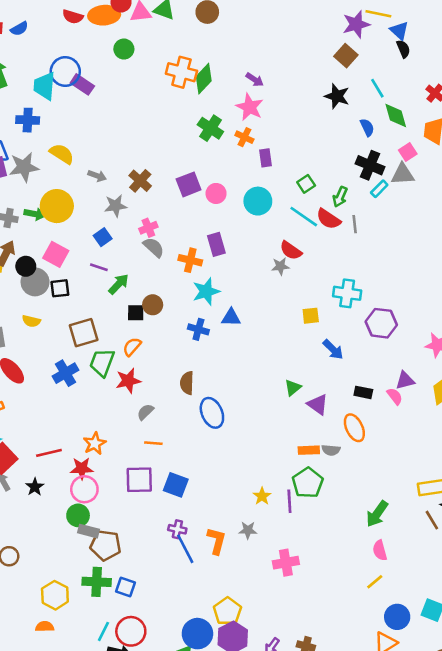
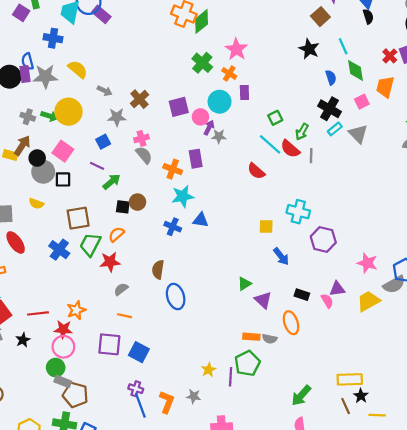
purple arrow: (255, 80) -> (209, 128), moved, turned -104
gray triangle: (403, 174) -> (358, 134), moved, turned 42
cyan circle: (258, 201) -> (220, 102), moved
gray star: (280, 266) -> (219, 136), moved
blue cross: (66, 373) -> (59, 250), turned -30

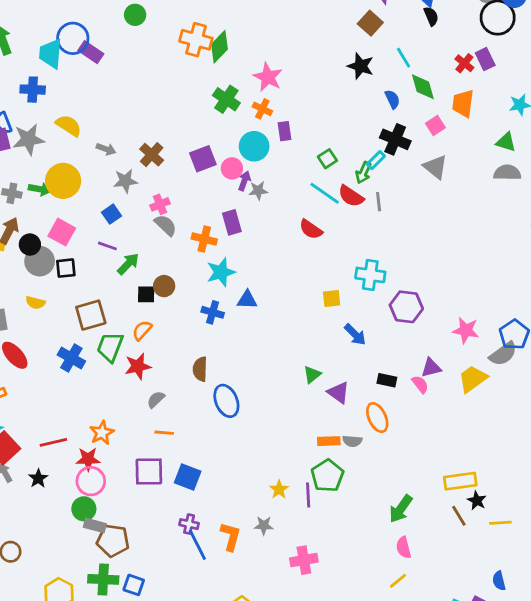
cyan rectangle: (335, 129) -> (376, 160), moved

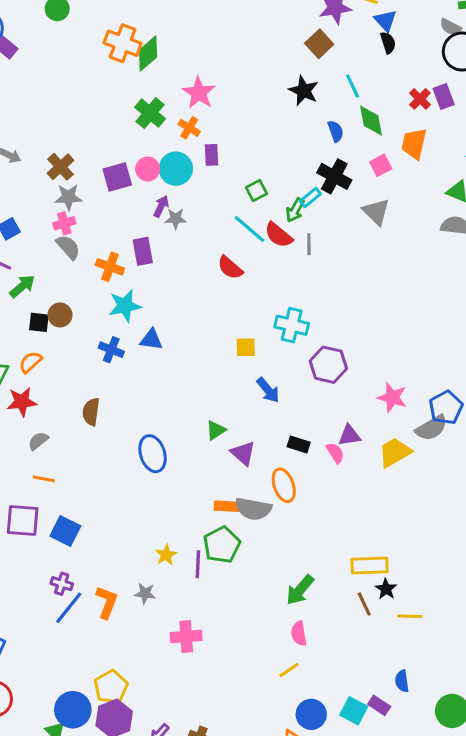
pink circle: (232, 168) -> (148, 169), moved
gray star: (125, 181) -> (68, 197), moved
blue ellipse: (226, 401) -> (153, 454), moved
gray semicircle: (352, 441) -> (253, 509), size x1.6
blue line: (197, 545) -> (69, 608), turned 60

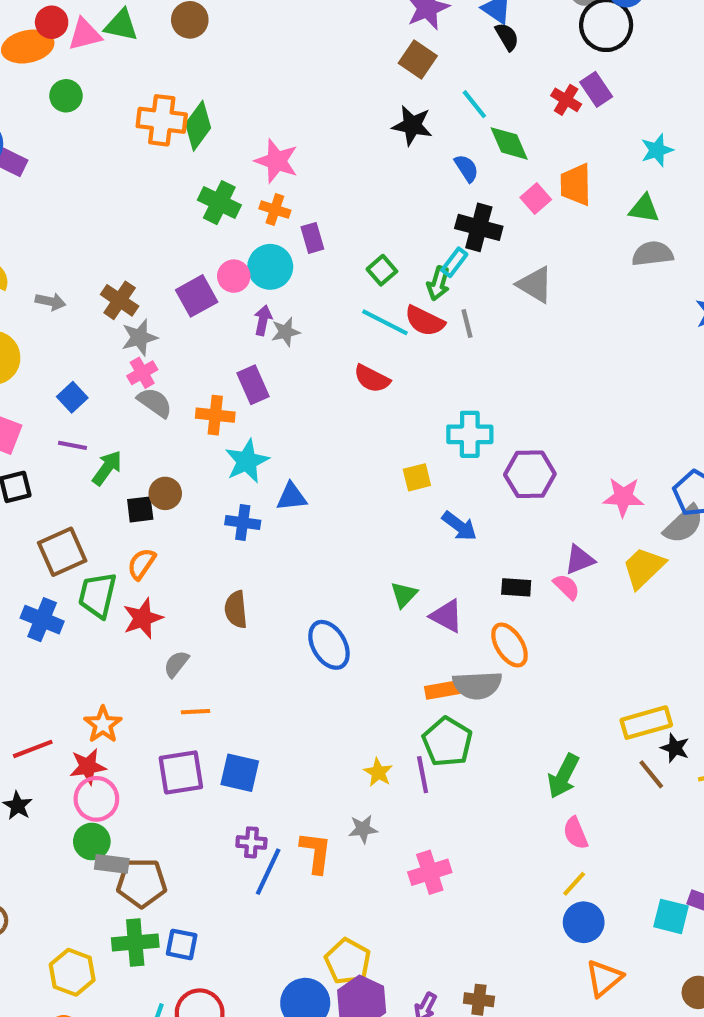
orange trapezoid: (414, 144) -> (576, 185), moved
gray triangle: (376, 212) -> (535, 285), moved
blue circle: (311, 714) -> (584, 922), moved

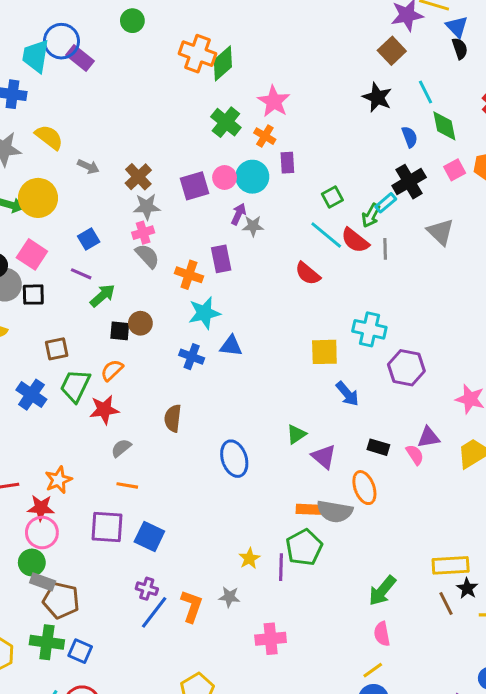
black cross: (479, 227) -> (409, 182), turned 32
yellow square: (417, 477) -> (324, 352), size x1.4
brown square: (62, 552) -> (57, 349), size x0.7

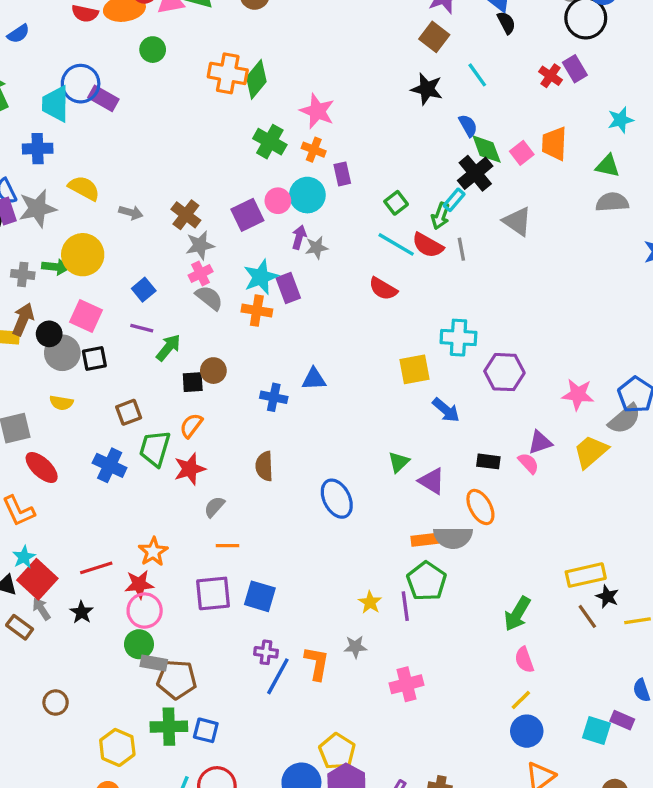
green diamond: (444, 126) -> (487, 149), moved
cyan star: (204, 313) -> (261, 277), moved

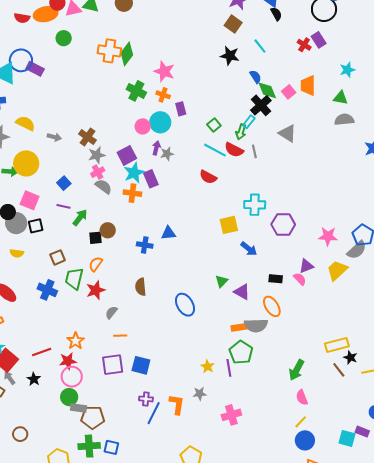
purple square: (247, 215) -> (127, 155), moved

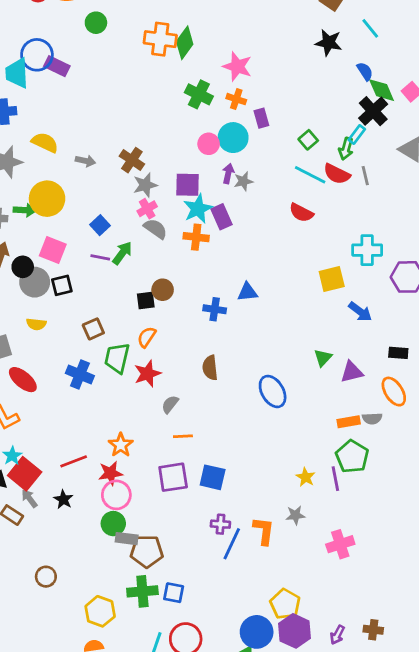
purple square: (127, 155) -> (187, 185), turned 30
green arrow: (80, 217) -> (122, 253), moved
purple triangle: (242, 292) -> (352, 372), turned -42
gray semicircle: (256, 325) -> (372, 419), size x0.6

